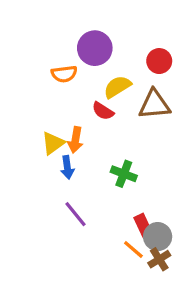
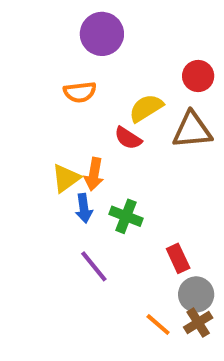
purple circle: (95, 48) -> (102, 34), moved
green cross: (124, 174) -> (126, 216), moved
red rectangle: (143, 225) -> (178, 258), moved
orange line: (133, 249) -> (158, 325), moved

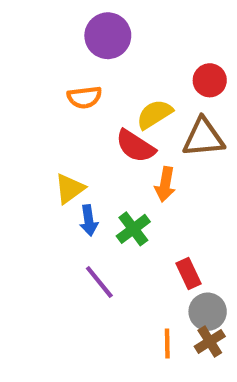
red semicircle: (128, 138) -> (135, 146), size x1.4
orange arrow: (94, 174) -> (165, 184), moved
green cross: (126, 216) -> (133, 229), turned 32
orange line: (158, 325) -> (167, 344), turned 48

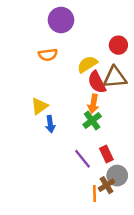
red semicircle: (135, 146) -> (97, 82), moved, turned 30
green cross: (133, 229) -> (92, 120), moved
purple line: (99, 282) -> (83, 159), moved
brown cross: (210, 341) -> (106, 185), moved

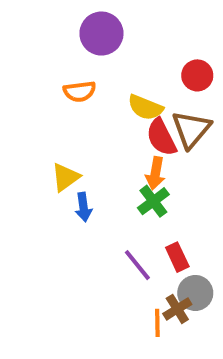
yellow semicircle: (87, 64) -> (145, 107), turned -126
brown triangle: (115, 77) -> (191, 129), turned -45

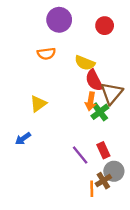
red circle: (197, 75) -> (105, 26), moved
brown triangle: (191, 129) -> (112, 93), moved
green cross: (153, 201) -> (100, 112), moved
blue arrow: (83, 207) -> (23, 139), moved, turned 63

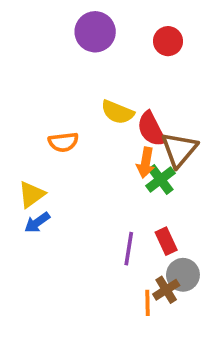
orange semicircle: (46, 54) -> (63, 142), moved
yellow semicircle: (85, 63) -> (118, 112), moved
yellow triangle: (38, 104) -> (32, 194), moved
purple line: (80, 155) -> (129, 249), turned 48

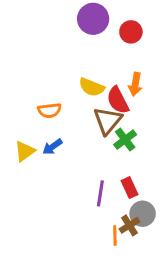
purple circle: (95, 32) -> (93, 19), moved
brown triangle: (179, 150) -> (108, 121), moved
orange arrow: (146, 163) -> (135, 84), moved
blue arrow: (37, 222) -> (52, 147), moved

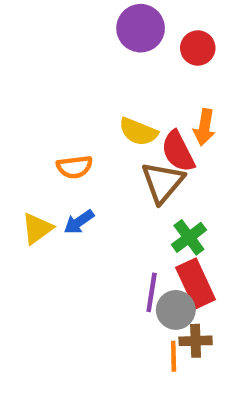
green cross: (125, 140) -> (189, 237), moved
red rectangle: (129, 188) -> (196, 284), size x1.5
gray circle: (143, 214) -> (176, 310), moved
brown cross: (129, 225) -> (196, 341), turned 30

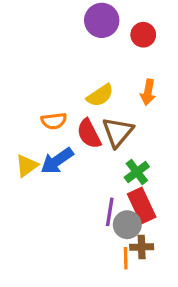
yellow semicircle: (138, 132) -> (100, 95), turned -56
red semicircle: (178, 151) -> (89, 134), moved
blue arrow: (79, 222) -> (57, 161), size x1.5

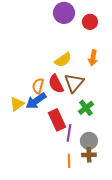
orange semicircle: (54, 121) -> (38, 86), moved, turned 112
red rectangle: (142, 206) -> (57, 120), moved
gray circle: (127, 225) -> (89, 141), moved
orange line: (126, 258) -> (69, 161), moved

